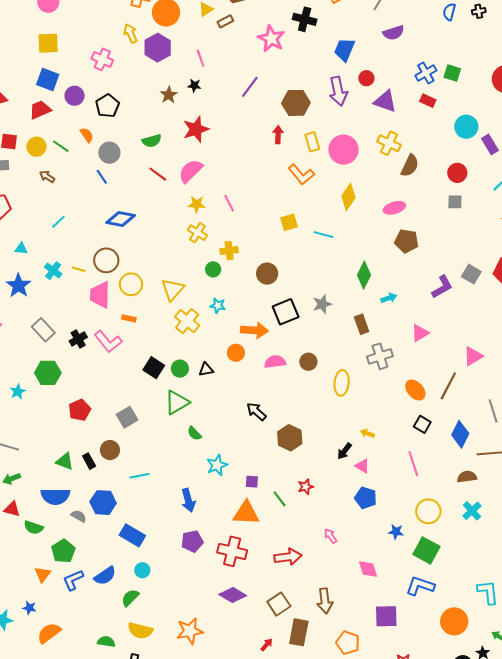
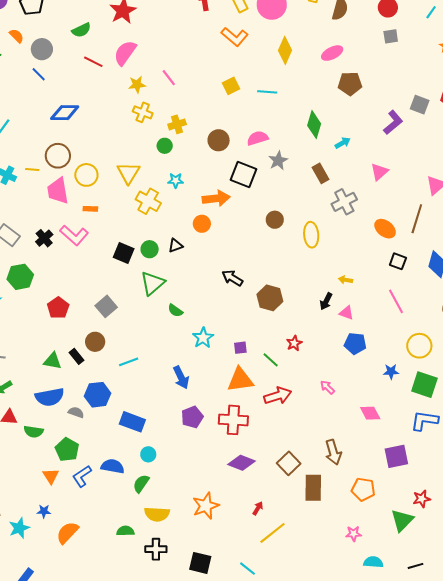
black square: (286, 312) -> (243, 175), turned -36
pink semicircle: (275, 362) -> (257, 138), moved
red arrow: (288, 557) -> (278, 396), moved
blue semicircle: (105, 576) -> (113, 466), turned -125
red arrow: (267, 645) -> (258, 508), moved

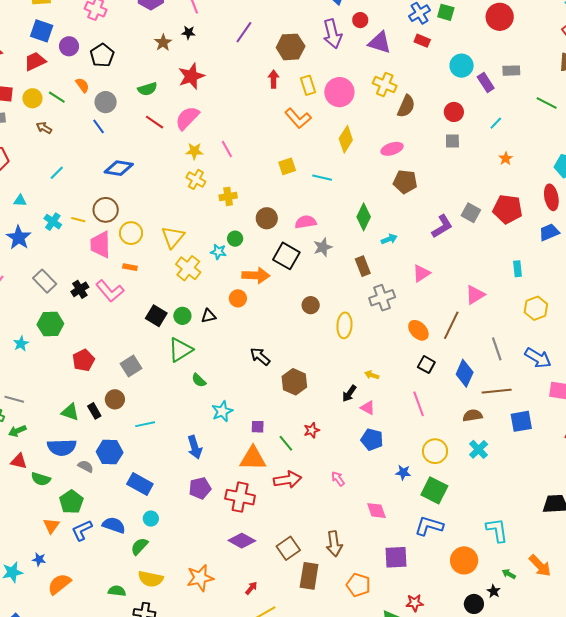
green circle: (165, 146) -> (235, 239), moved

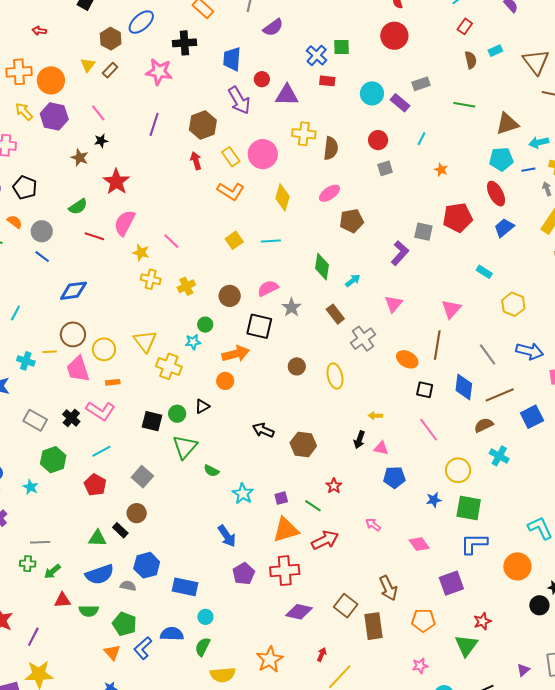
yellow star: (194, 151) -> (141, 253), turned 30
cyan rectangle: (518, 269) -> (484, 272), turned -35
cyan line: (145, 424) -> (101, 451), moved

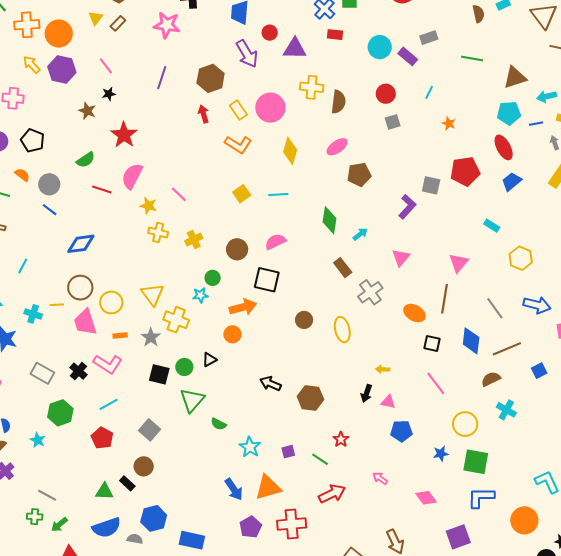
gray star: (292, 307) -> (151, 337), moved
blue square: (532, 417) -> (539, 371), size x0.7
orange triangle: (286, 530) -> (268, 488), moved
gray line: (40, 542) -> (47, 495), turned 30

